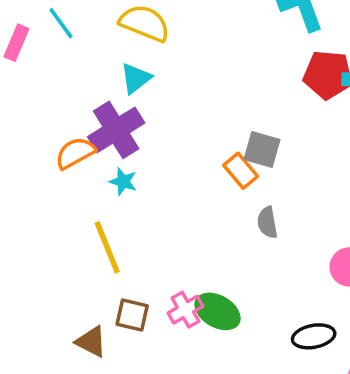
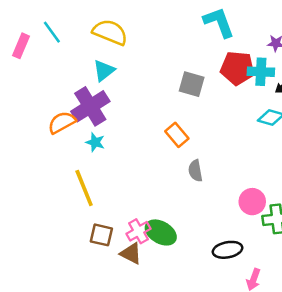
gray square: (262, 149) -> (192, 84), moved
brown triangle: (91, 342) -> (131, 254), moved

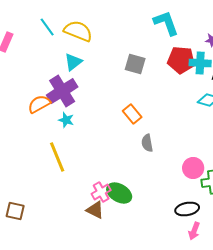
cyan line: (52, 32) -> (47, 27), moved
gray square: (192, 84) -> (135, 64), moved
brown square: (101, 235) -> (15, 211), moved
black ellipse: (228, 250) -> (187, 209), moved

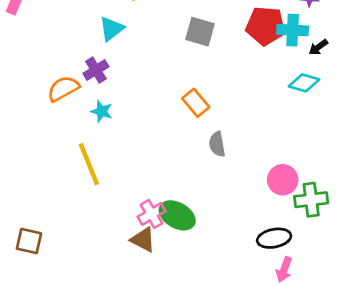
purple cross: (62, 91) -> (96, 70), size x0.6

